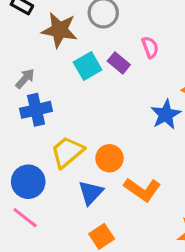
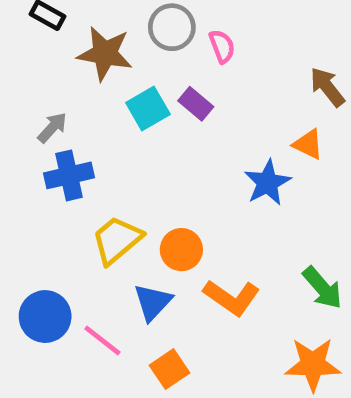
pink semicircle: (150, 47) -> (222, 46), moved
blue circle: (28, 182) -> (45, 317), moved
pink line: (25, 218) -> (102, 340), moved

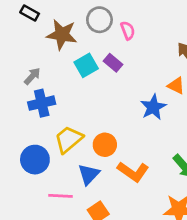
blue circle: (45, 317) -> (35, 160), moved
pink line: (102, 340) -> (60, 196), turned -35

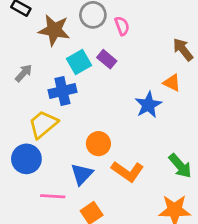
blue cross: (42, 103) -> (62, 91), moved
yellow trapezoid: (69, 139) -> (43, 124), moved

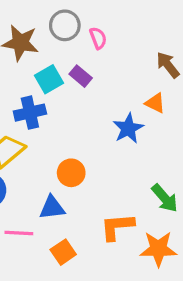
orange L-shape: (128, 171) -> (117, 227), moved, turned 140
blue triangle: (82, 174) -> (52, 208), turned 40

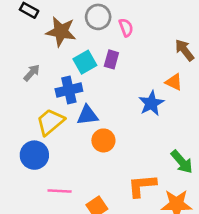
purple rectangle: (81, 76) -> (111, 59), turned 66
blue triangle: (52, 208) -> (88, 115), moved

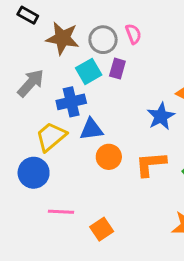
gray circle: (98, 17) -> (103, 40), moved
gray arrow: (32, 73) -> (31, 83), size x1.5
orange L-shape: (142, 186) -> (151, 164), moved

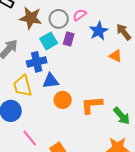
pink semicircle: (133, 34) -> (80, 15), turned -104
blue star: (161, 116) -> (99, 31), moved
yellow trapezoid: (51, 137) -> (23, 86), turned -65
pink line: (61, 212) -> (30, 138), turned 48

